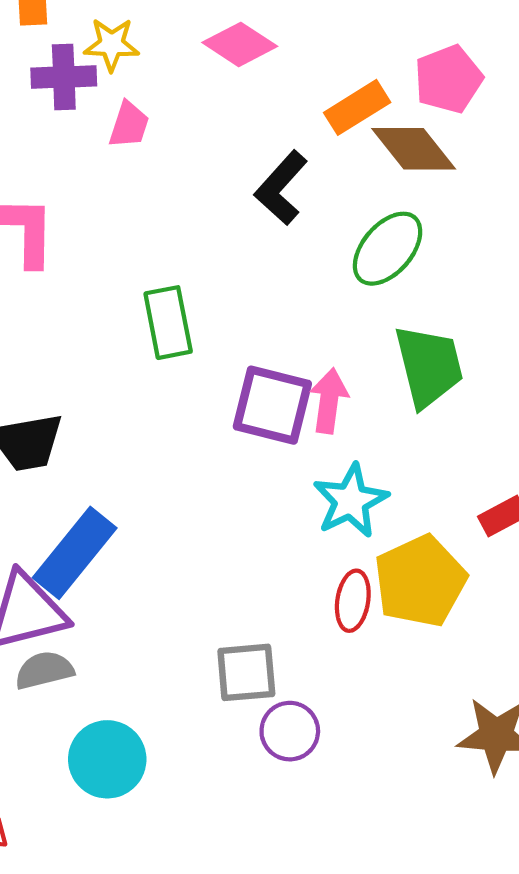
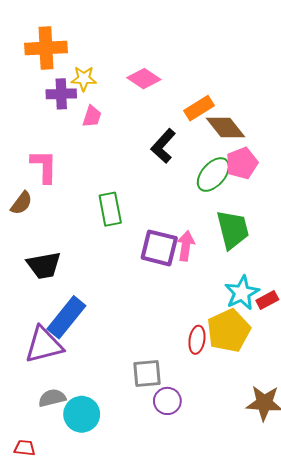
pink pentagon: (448, 79) -> (242, 163), moved
cyan star: (351, 501) -> (242, 293), moved
gray semicircle: (44, 670) -> (52, 398), moved

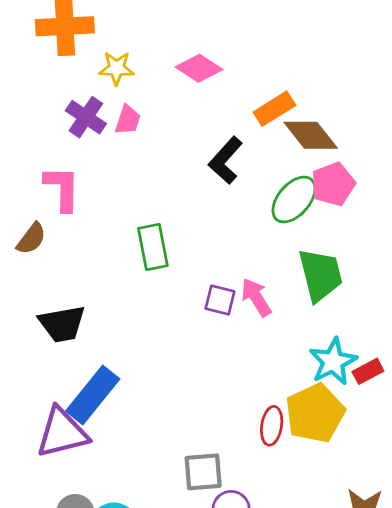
purple cross: (61, 94) -> (86, 117), moved, turned 36
pink arrow: (186, 246) -> (256, 297), turned -40
purple square: (159, 248) -> (220, 300), size x0.6

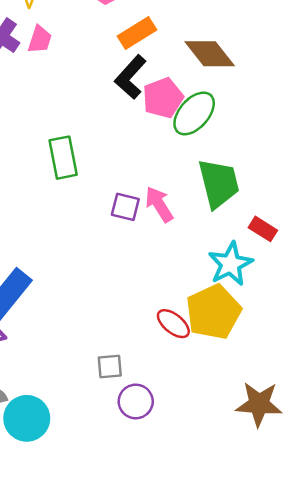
orange rectangle: (274, 109) -> (137, 33), moved
pink pentagon: (333, 184) -> (163, 98), moved
red rectangle: (368, 371) -> (263, 229), moved, turned 60
red ellipse: (272, 426) -> (173, 324), turned -60
gray square: (203, 472) -> (110, 366), size x0.7

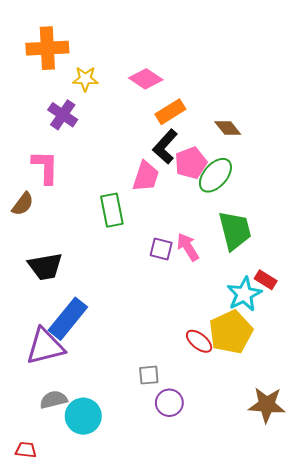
pink trapezoid: (40, 39) -> (146, 176), moved, size x1.4
brown diamond: (210, 54) -> (228, 128), size x0.7
red rectangle: (263, 229) -> (266, 280), moved

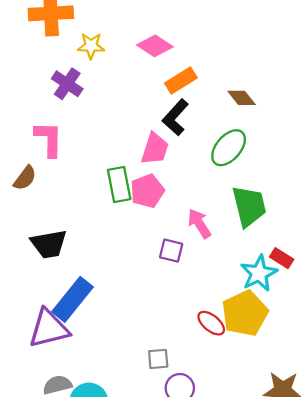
pink pentagon: (191, 163) -> (147, 191), moved
purple square: (161, 249) -> (171, 251), moved

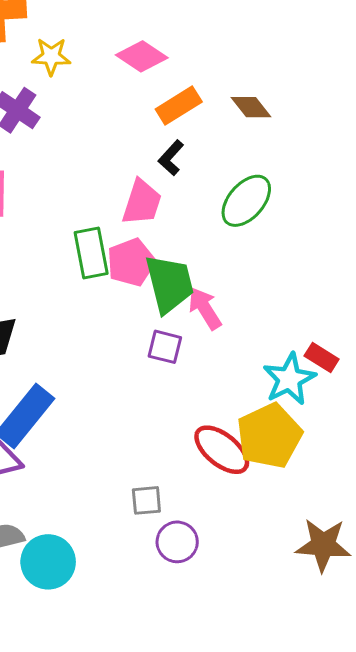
brown diamond: (242, 98) -> (251, 107), moved
black L-shape: (175, 117) -> (171, 158), size x0.7
green trapezoid: (249, 206) -> (169, 284), moved
red ellipse: (211, 323) -> (222, 450), size x1.4

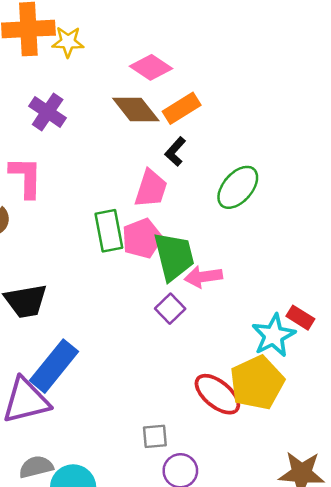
yellow star: (51, 56) -> (68, 42), moved
brown diamond: (251, 107) -> (136, 109), moved, size x1.4
pink arrow: (205, 308) -> (203, 277), turned -66
purple square: (165, 347) -> (170, 309), turned 32

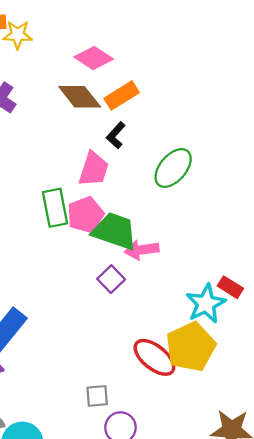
green trapezoid: (174, 256) -> (115, 231), turned -57

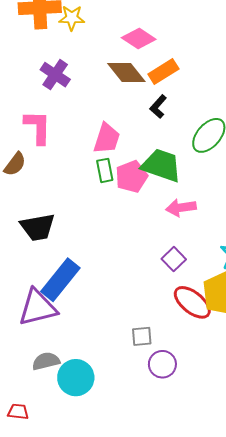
pink trapezoid: (94, 169) -> (107, 138), moved
green rectangle: (55, 208) -> (105, 170), size x0.7
green trapezoid: (115, 231) -> (161, 165), moved
purple square: (111, 279) -> (174, 259), moved

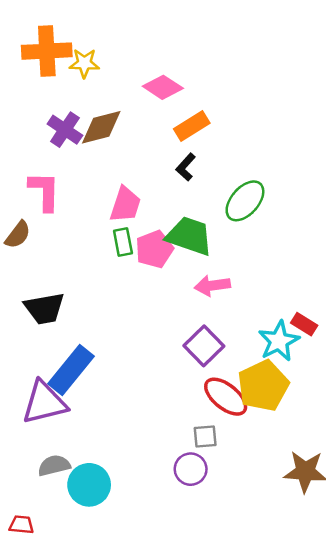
brown diamond: (126, 73) -> (101, 127), moved, turned -66
purple square: (174, 259) -> (204, 346), size x1.4
gray square: (142, 336) -> (205, 436), moved

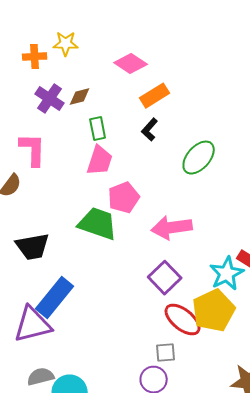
orange cross: (47, 51) -> (35, 57), moved, size x0.6
brown diamond: (101, 127) -> (80, 97), size x0.6
green trapezoid: (189, 236) -> (98, 224), moved
green rectangle: (123, 242) -> (98, 129), moved
pink arrow: (212, 285) -> (172, 228), size x1.4

